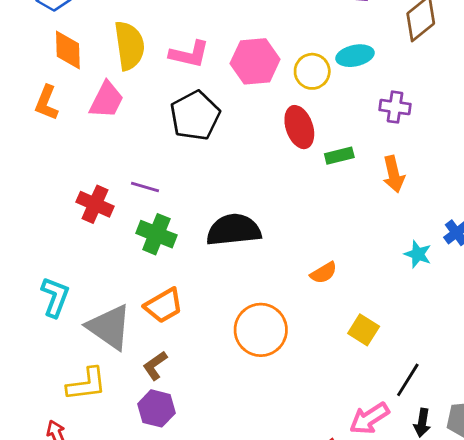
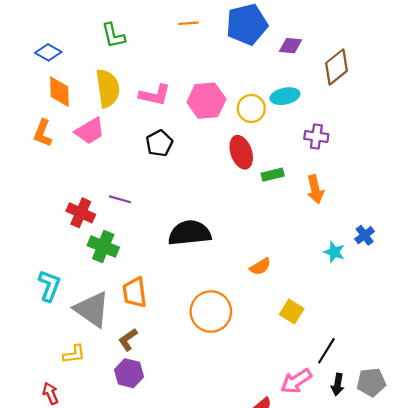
pink trapezoid: (106, 100) -> (90, 131), turned 32
black pentagon: (195, 116) -> (159, 143), size x0.7
green cross: (156, 234) -> (103, 246), moved
orange trapezoid: (164, 306) -> (135, 292), turned 112
yellow L-shape: (86, 384) -> (74, 354), size x0.7

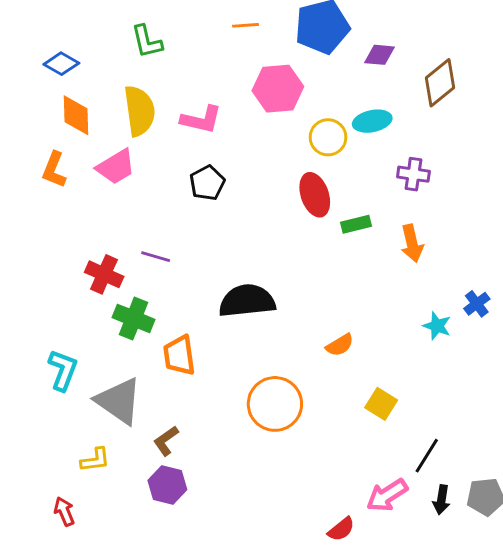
pink hexagon: (206, 101) -> (278, 89), moved
orange trapezoid: (135, 292) -> (179, 355), moved

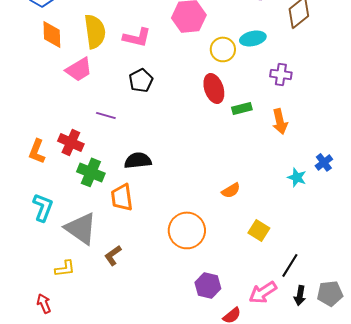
orange L-shape: (54, 170) -> (37, 151), moved
purple line: (156, 257) -> (106, 115), moved
black semicircle: (247, 301) -> (138, 160), moved, size x0.7
purple hexagon: (167, 485) -> (208, 285), moved

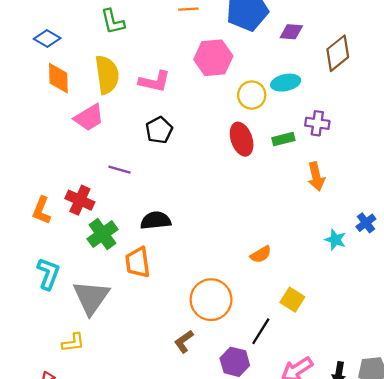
green rectangle: (242, 108) -> (283, 139), moved
green cross: (91, 172) -> (103, 234), turned 32
gray triangle: (81, 228) -> (91, 297), turned 30
brown L-shape: (113, 255) -> (184, 341), moved
black line: (290, 265) -> (261, 331), moved

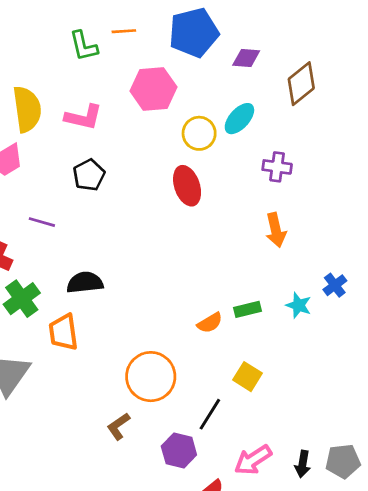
green L-shape: (113, 22) -> (84, 46), moved
cyan ellipse: (286, 83) -> (239, 119), turned -36
green rectangle: (283, 139) -> (247, 309), moved

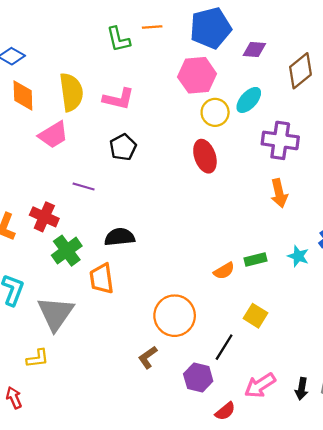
pink hexagon: (153, 89) -> (197, 75), moved
purple cross: (277, 167) -> (280, 140), size x1.5

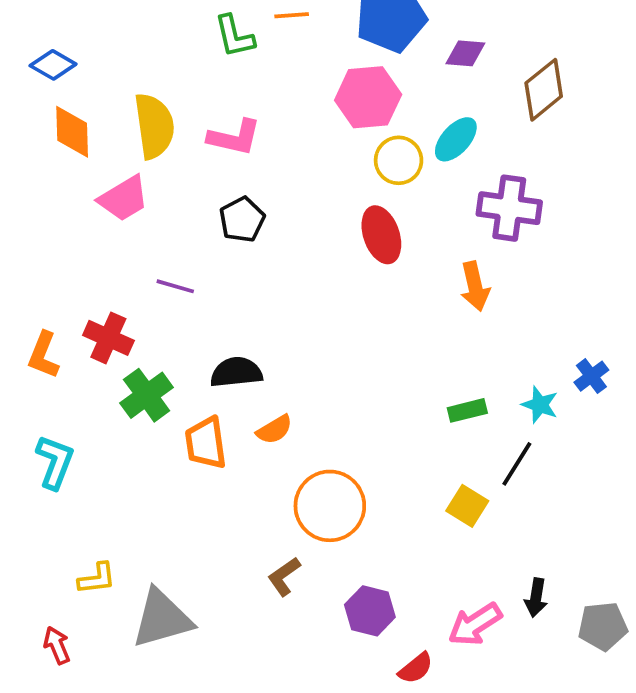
orange arrow: (279, 193) -> (475, 286), moved
orange semicircle: (224, 271) -> (274, 430), moved
gray triangle: (56, 313) -> (162, 619), moved, turned 39
black line: (224, 347) -> (517, 464), moved
black arrow: (302, 389) -> (536, 598), moved

